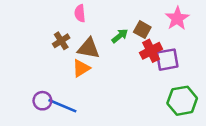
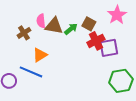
pink semicircle: (80, 13) -> (41, 21), moved
brown triangle: (89, 48) -> (54, 26), moved
blue line: (62, 106) -> (31, 72), moved

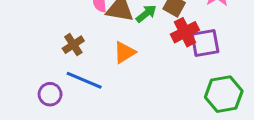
brown cross: (24, 33) -> (73, 45), moved
orange triangle: (40, 55) -> (124, 52), moved

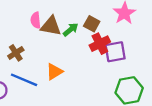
orange triangle: (124, 52) -> (54, 72), moved

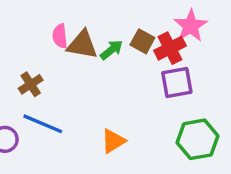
red cross: (100, 44) -> (170, 48), moved
orange triangle: (54, 72) -> (113, 141), moved

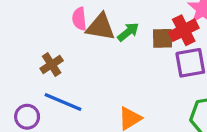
brown square: (142, 41) -> (163, 38), moved, turned -30

